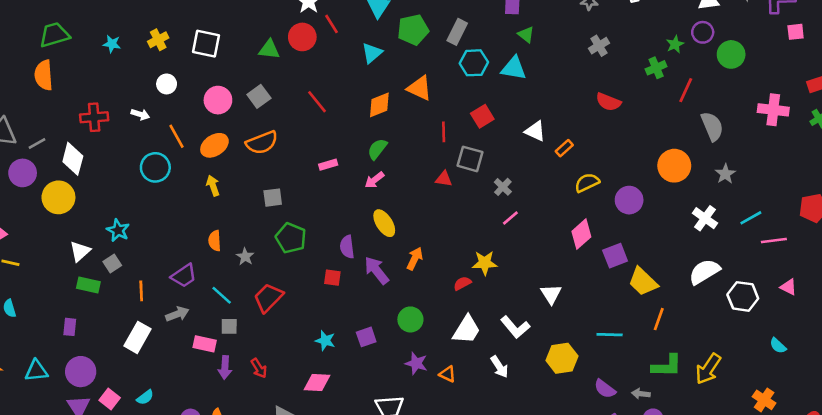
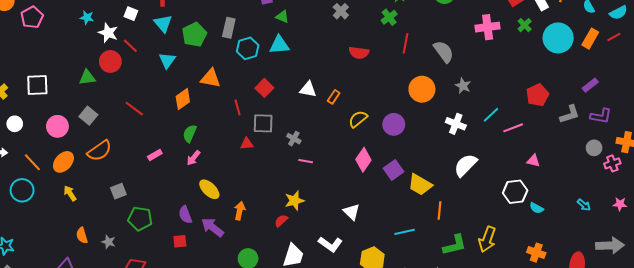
red line: (686, 90) -> (405, 43), moved
pink line: (510, 218) -> (306, 161), turned 64
white hexagon: (743, 296) -> (515, 192), moved

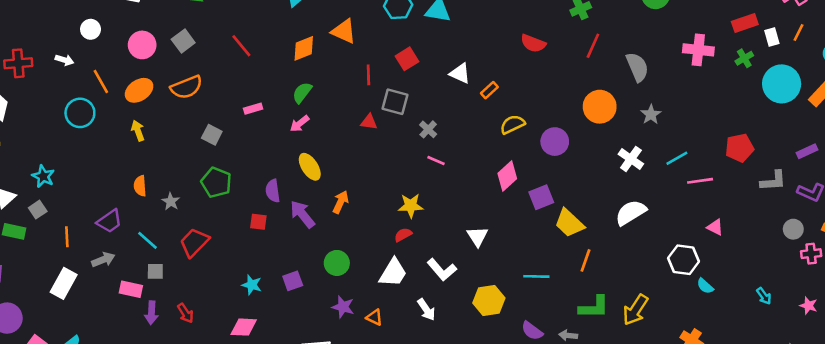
gray square: (118, 191) -> (212, 135), moved, turned 35
red semicircle: (281, 221) -> (403, 235), moved

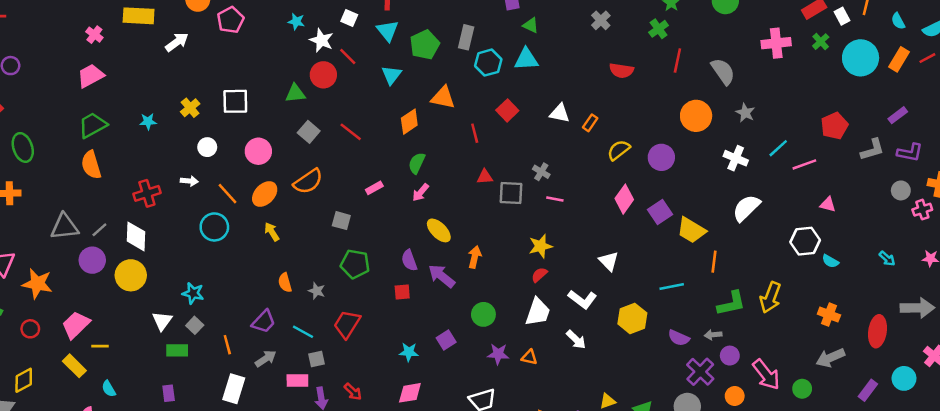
gray square: (183, 41) -> (309, 132), moved
gray square: (395, 102) -> (511, 193), moved

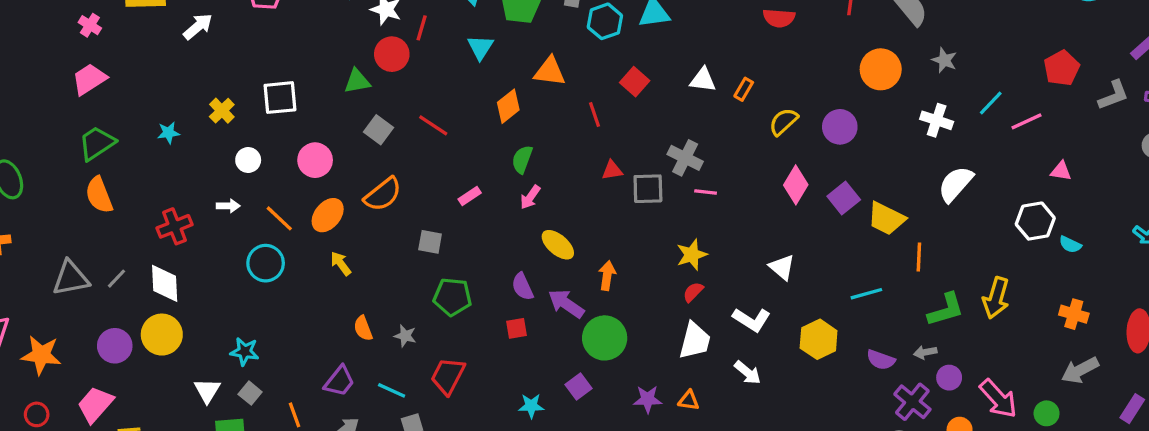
red line: (348, 57) -> (422, 28), turned 66
gray cross: (541, 172) -> (685, 158), size x1.5
purple circle: (92, 260) -> (115, 346), moved
green circle: (483, 314) -> (605, 338), moved, size x1.4

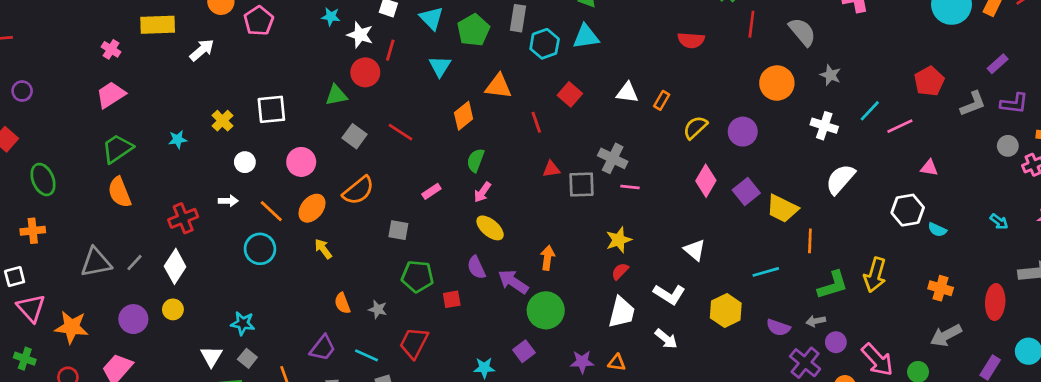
yellow ellipse: (558, 245) -> (490, 228), moved
white diamond: (165, 283) -> (175, 266), turned 36
red square: (517, 328) -> (452, 299), moved
yellow circle: (162, 335) -> (173, 309), size x0.6

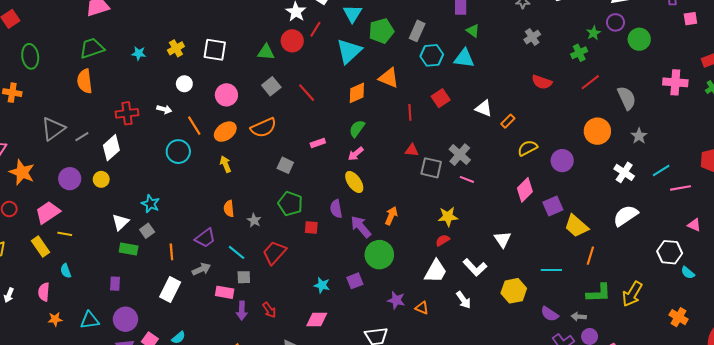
red line: (751, 24) -> (590, 82), turned 30
cyan triangle: (440, 66) -> (349, 51), size x1.5
gray triangle: (96, 262) -> (53, 129), turned -40

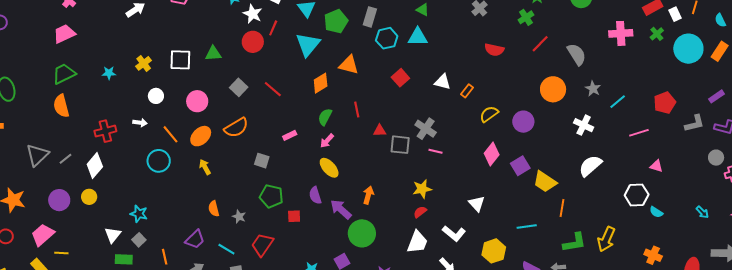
green triangle: (266, 52) -> (213, 53), moved
red line: (410, 112) -> (357, 110), moved
cyan line: (661, 170) -> (618, 102), moved

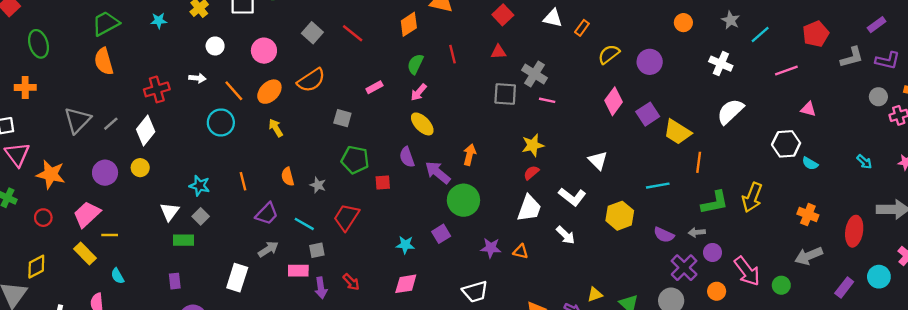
orange circle: (553, 89) -> (683, 23), size x0.6
red triangle: (380, 131) -> (499, 52), moved
orange line: (165, 257) -> (243, 181), moved

